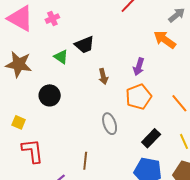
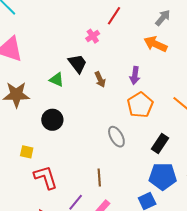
pink cross: (52, 19) -> (93, 36), moved
black trapezoid: (84, 45) -> (78, 64), turned -95
brown arrow: (103, 76) -> (100, 79), moved

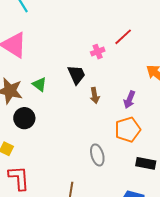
green triangle: (57, 80) -> (39, 84), moved
black circle: (52, 120) -> (24, 118), moved
black rectangle: (160, 143) -> (146, 163), moved, turned 54

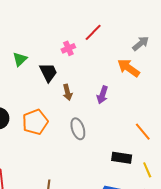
green triangle: (39, 84) -> (20, 59), moved, turned 42
orange pentagon: (128, 130) -> (35, 122), moved
gray ellipse: (97, 155) -> (78, 129), moved

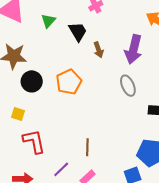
purple arrow: (102, 95) -> (133, 49), size x1.6
gray ellipse: (78, 129) -> (128, 86), moved

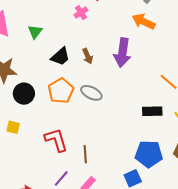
black trapezoid: (78, 32) -> (60, 57), moved, turned 85
gray ellipse: (128, 86) -> (91, 93), moved, turned -35
red L-shape: (34, 141) -> (56, 140), moved

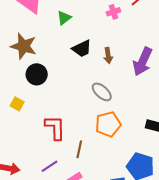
orange pentagon: (61, 91) -> (108, 124), moved

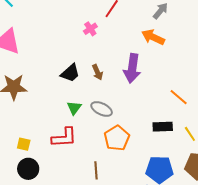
green triangle: (64, 18) -> (74, 108), moved
black circle: (37, 74) -> (28, 169), moved
red L-shape: (55, 128) -> (64, 137), moved, turned 104

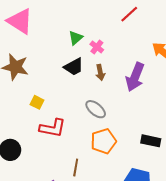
pink cross: (90, 29) -> (97, 47), moved, turned -32
green triangle: (74, 108) -> (76, 38), moved
yellow square: (24, 144) -> (37, 102), moved

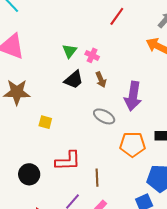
purple arrow: (135, 77) -> (133, 96), moved
red L-shape: (53, 128) -> (68, 161), moved
orange pentagon: (103, 141) -> (132, 144), moved, turned 30

